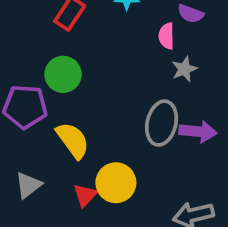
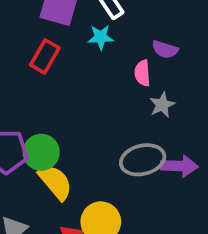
green circle: (63, 74) -> (41, 152), moved
gray ellipse: (162, 123) -> (143, 160), turned 66

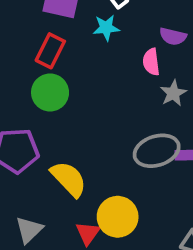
green circle: (41, 152) -> (50, 92), moved

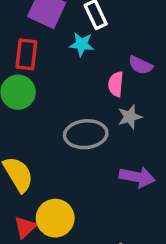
red rectangle: (50, 51) -> (26, 54), turned -32
gray ellipse: (157, 151) -> (86, 134), moved

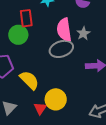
red rectangle: (26, 54) -> (26, 18), moved
pink semicircle: (116, 84) -> (64, 30), moved, size x1.6

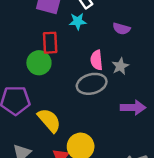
pink semicircle: (64, 30) -> (97, 60), size x0.7

